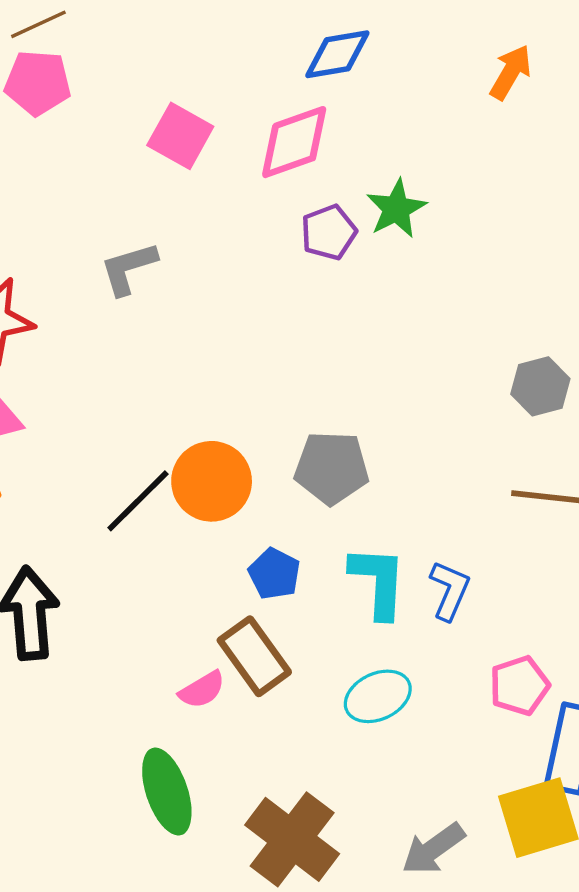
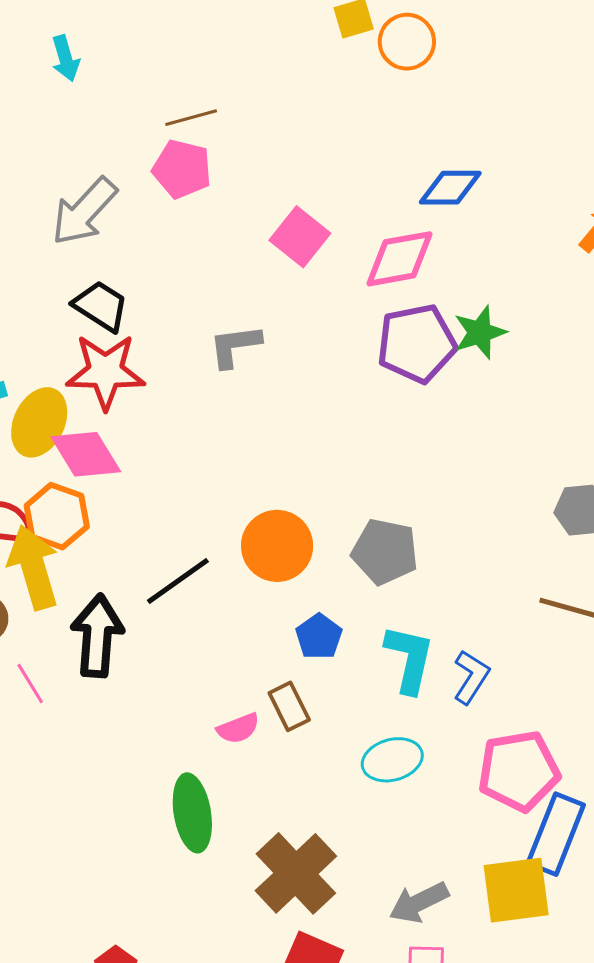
purple pentagon: (329, 232) -> (417, 343), size x1.6
black line: (138, 501) -> (178, 581), moved
brown rectangle: (254, 656) -> (289, 706), size x0.7
pink pentagon: (519, 686) -> (519, 771), size x1.5

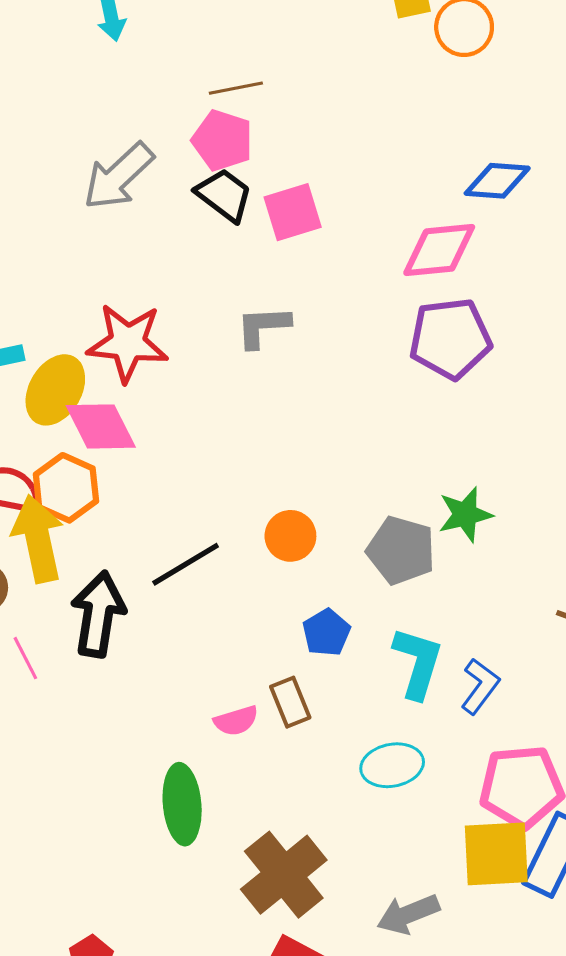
pink square: (300, 237) -> (293, 212), moved, turned 30
black trapezoid: (101, 306) -> (224, 195), moved
green star: (480, 332) -> (465, 514), moved
orange circle: (277, 546) -> (290, 536), size x0.7
yellow square: (516, 890) -> (496, 854), moved

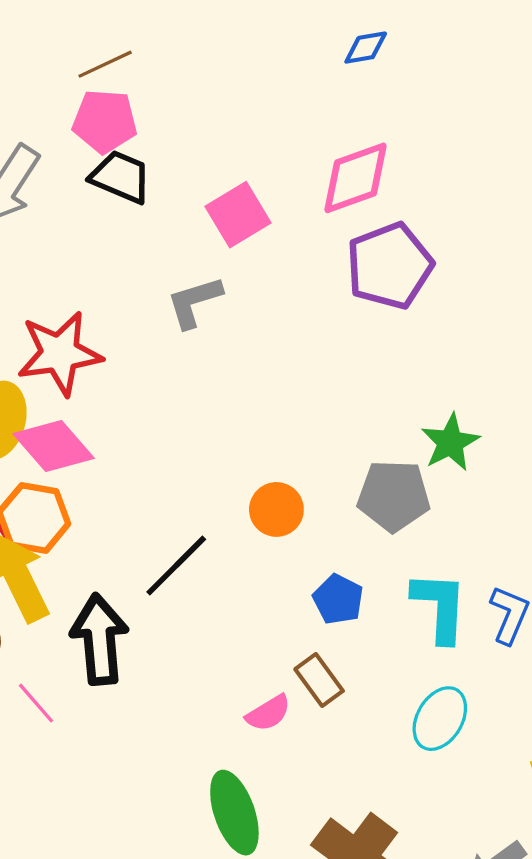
blue diamond: (497, 181) -> (366, 48), moved, size x0.7
pink square: (293, 212) -> (238, 215), moved
cyan ellipse: (392, 765) -> (440, 719), turned -34

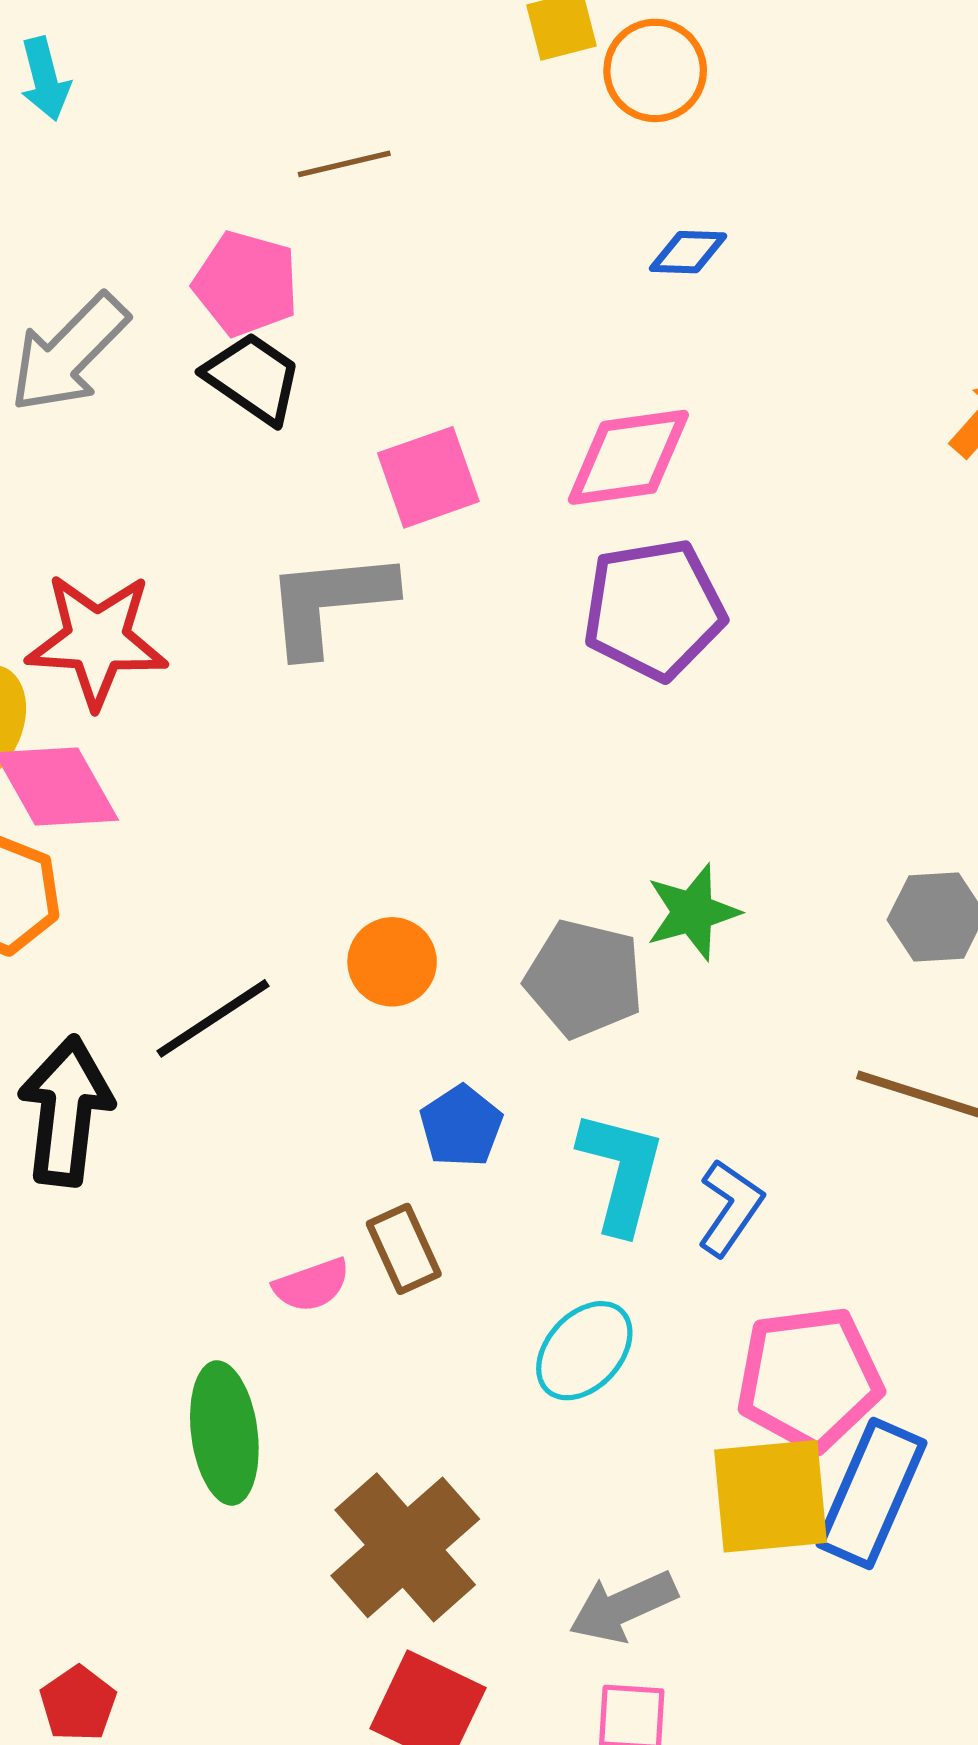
brown line: (105, 64) -> (344, 164), moved
gray L-shape: (194, 302) -> (329, 602), size x1.4

